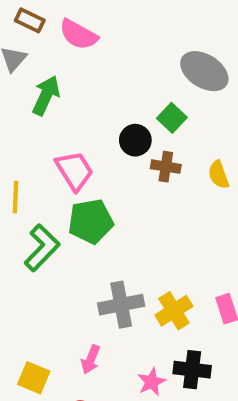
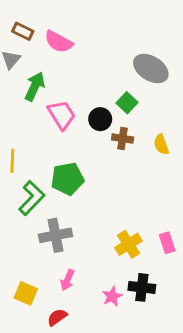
pink trapezoid: (74, 171) -> (61, 115), moved
gray cross: (121, 305) -> (56, 235), moved

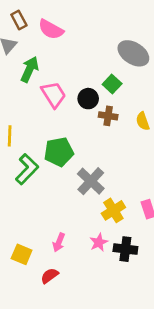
brown rectangle: (23, 31) -> (19, 20), turned 36
gray cross: (56, 235) -> (91, 181), moved, turned -36
pink star: (112, 296) -> (99, 242), moved

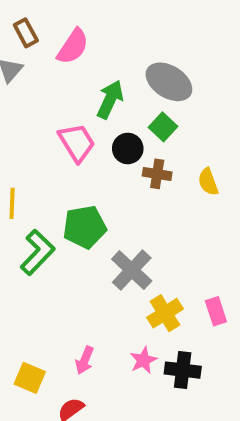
pink semicircle: (51, 29) -> (73, 47), turned -85
gray ellipse: (133, 53) -> (169, 82), moved
green arrow: (30, 69) -> (110, 99), moved

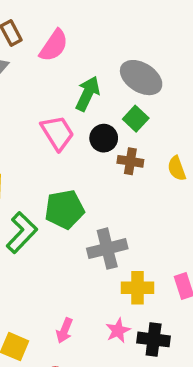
gray cross: (132, 270) -> (107, 249), turned 33
yellow cross: (165, 313) -> (138, 288), turned 32

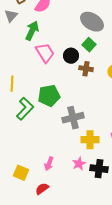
green arrow: (88, 94) -> (32, 31), moved

